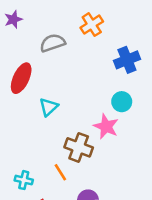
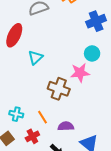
pink star: (106, 126) -> (80, 73), turned -30
orange line: (60, 172) -> (43, 117), moved

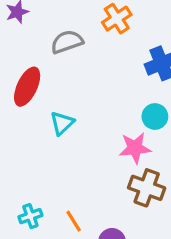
brown cross: (59, 89) -> (147, 188), moved
cyan cross: (16, 114) -> (30, 216), turned -32

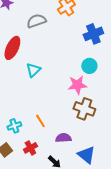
orange line: (74, 221) -> (40, 121), moved

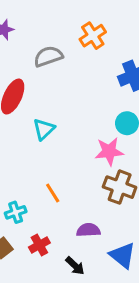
orange line: (40, 121) -> (53, 193), moved

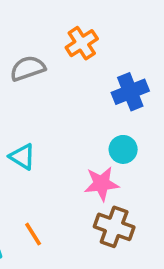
cyan triangle: (44, 129) -> (22, 157), turned -45

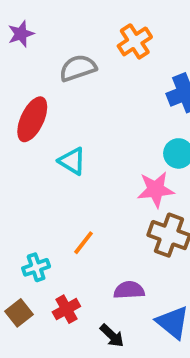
orange line: (33, 234) -> (84, 243), turned 70

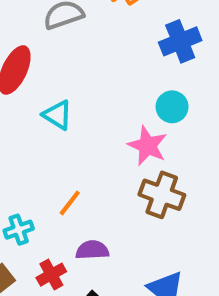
pink star: (156, 190) -> (147, 146), turned 30
purple semicircle: (129, 290) -> (92, 250), moved

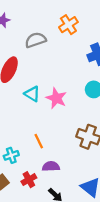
pink star: (147, 146) -> (56, 98), moved
orange line: (70, 203) -> (39, 141), turned -64

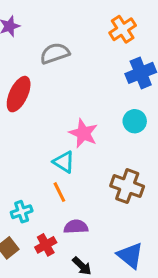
orange cross: (68, 25) -> (123, 29), moved
cyan triangle: (32, 94) -> (64, 162), moved

